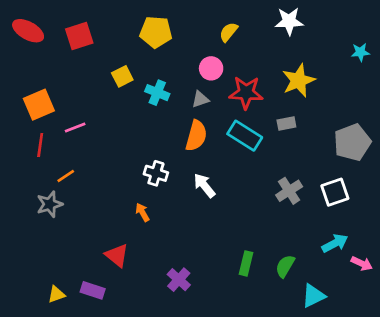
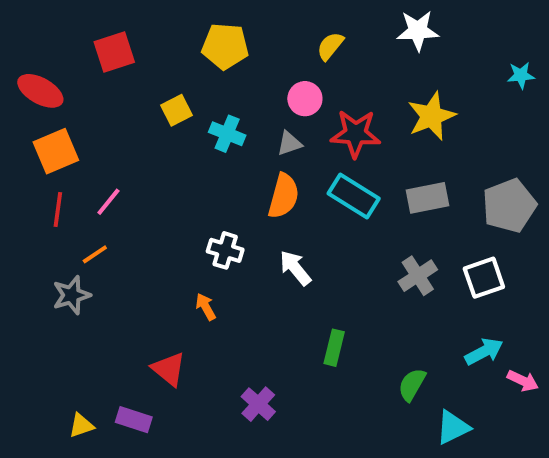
red ellipse: (28, 31) -> (40, 91), moved
gray rectangle: (286, 124) -> (428, 198), moved, size x1.5
pink line: (75, 128) -> (108, 202), moved, turned -30
green rectangle: (246, 263) -> (334, 348), moved

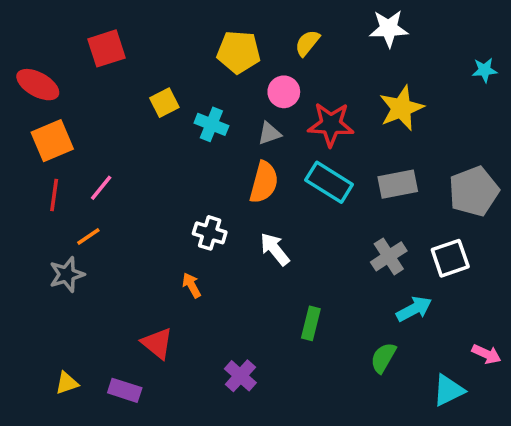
yellow pentagon: (225, 46) -> (239, 52), moved
cyan arrow: (484, 352) -> (414, 309), moved
yellow triangle: (81, 425) -> (67, 383), moved
cyan triangle: (453, 427) -> (448, 390), moved

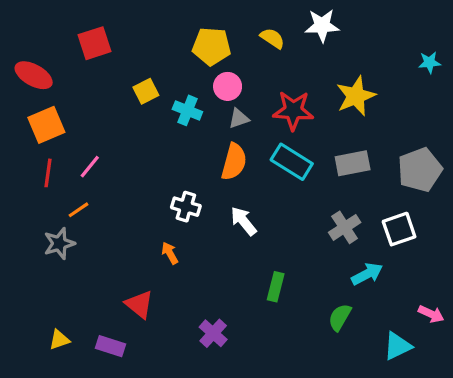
white star: (389, 29) -> (322, 26), moved
yellow semicircle: (307, 43) -> (272, 38), turned 85
pink circle: (284, 92) -> (228, 86), moved

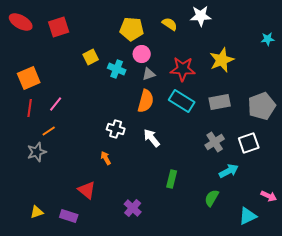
red ellipse: (34, 75) -> (21, 22), moved

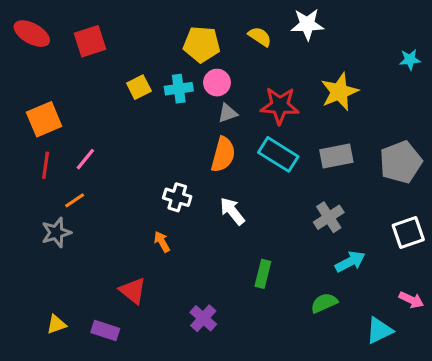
cyan cross: (117, 69) -> (179, 89), moved, turned -30
white square: (249, 143) -> (408, 233), moved
green semicircle: (212, 198) -> (324, 303), turned 36

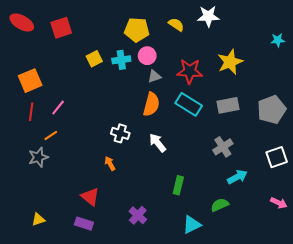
purple rectangle: (105, 330) -> (84, 224), moved
cyan triangle: (379, 330) -> (192, 225), moved

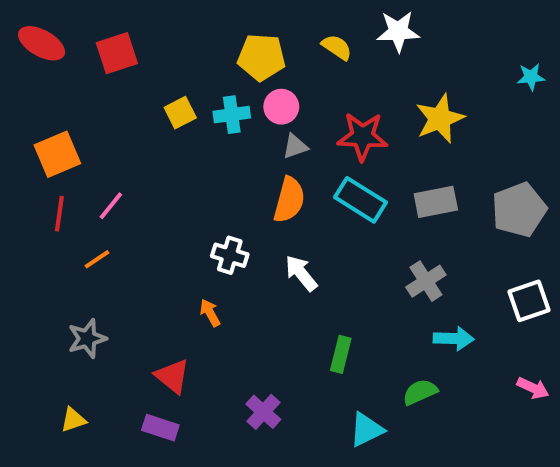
gray star: (38, 157) -> (87, 339), moved
cyan arrow: (237, 177) -> (454, 339), turned 30

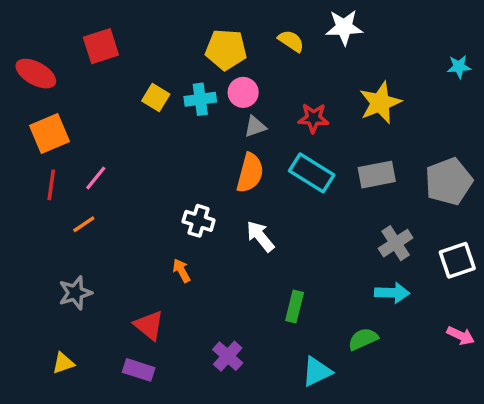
red ellipse: (42, 43) -> (36, 74), moved
yellow square: (180, 113) -> (156, 98), turned -32
red star: (363, 136) -> (313, 118), size x0.7
gray cross: (426, 281) -> (396, 243), moved

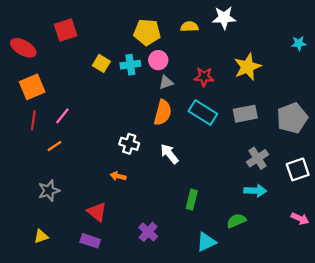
yellow semicircle: (291, 41) -> (189, 27), turned -36
orange arrow: (181, 271) -> (118, 176), turned -48

